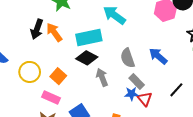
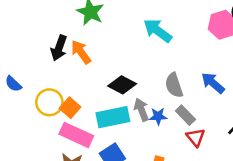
cyan rectangle: (89, 37) -> (113, 117), moved
orange square: (58, 76) -> (70, 108), moved
blue star: (131, 94) -> (158, 116), moved
pink rectangle: (51, 97) -> (76, 135), size x1.4

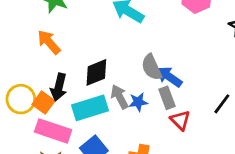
black arrow: (59, 48) -> (59, 87), moved
blue arrow: (213, 83) -> (169, 77), moved
black diamond: (122, 85) -> (96, 72), turned -44
gray rectangle: (185, 115) -> (167, 98), turned 30

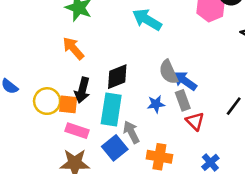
gray arrow: (120, 97) -> (131, 132), moved
orange square: (43, 103) -> (68, 104), turned -30
cyan rectangle: (90, 108) -> (111, 109), turned -64
pink rectangle: (53, 131) -> (77, 131), size x0.7

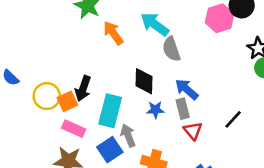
orange arrow: (73, 48) -> (113, 33), moved
gray semicircle: (169, 72) -> (171, 49), moved
black diamond: (117, 77) -> (144, 81), moved, turned -72
orange square: (68, 104) -> (67, 101), turned -36

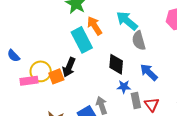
gray rectangle: (183, 109) -> (136, 101), moved
cyan rectangle: (110, 111) -> (82, 40), moved, turned -45
pink rectangle: (74, 129) -> (29, 81), moved, turned -36

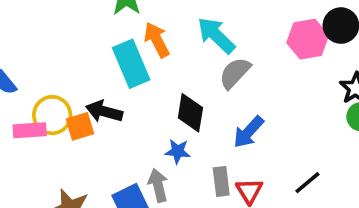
gray semicircle: (139, 41) -> (235, 73), turned 54
black arrow: (69, 67) -> (104, 111), turned 78
blue arrow: (149, 72) -> (248, 132), turned -96
blue star: (124, 87) -> (178, 151), moved

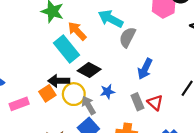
black diamond: (190, 113) -> (89, 70), moved, turned -55
yellow circle: (52, 115) -> (74, 94), moved
gray arrow: (158, 185) -> (89, 105), moved

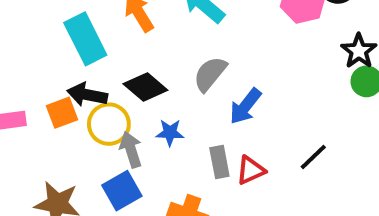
gray semicircle: (127, 37) -> (210, 74), moved
cyan rectangle: (66, 49) -> (85, 39), moved
red triangle: (155, 103) -> (251, 170), turned 42

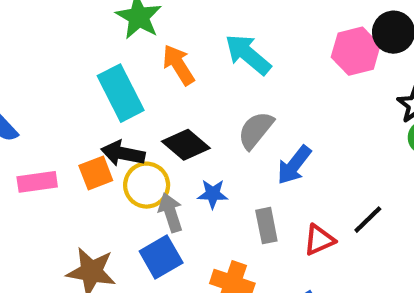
red triangle: (251, 170) -> (319, 240), moved

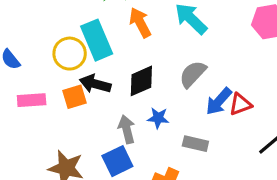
black diamond: (186, 145) -> (141, 81), turned -68
yellow circle: (147, 185) -> (70, 54), moved
gray rectangle: (266, 226) -> (195, 144), turned -70
red triangle: (319, 240) -> (240, 104), moved

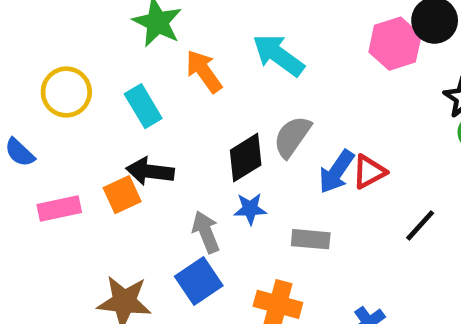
cyan rectangle: (97, 40) -> (143, 106), size x0.7
yellow circle: (70, 54) -> (66, 92), moved
black diamond: (141, 81) -> (246, 158), moved

